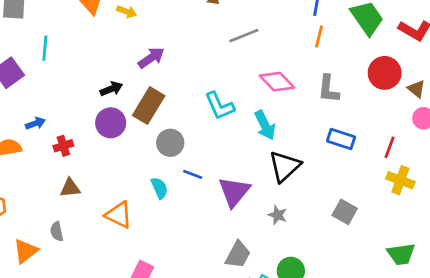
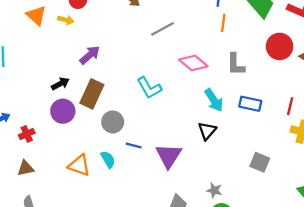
cyan arrow: (265, 125) -> (214, 100), moved
black triangle: (285, 166) -> (207, 131), size x0.7
brown triangle: (70, 188) -> (26, 168), moved
orange triangle: (119, 215) -> (79, 165), moved
gray star: (278, 215) -> (214, 190), moved

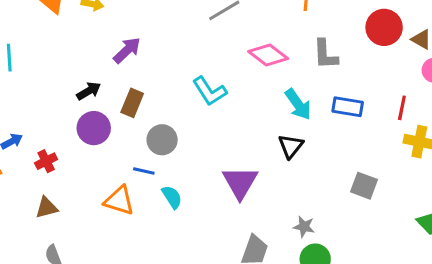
brown rectangle: (92, 94) -> (132, 103), size x0.7
blue line: (134, 145) -> (144, 171), moved
cyan semicircle: (108, 159) -> (172, 197), moved

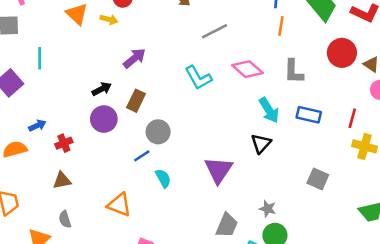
cyan L-shape: (210, 91) -> (198, 78), moved
blue line: (144, 171) -> (142, 156), turned -49
orange triangle: (119, 201) -> (119, 205), moved

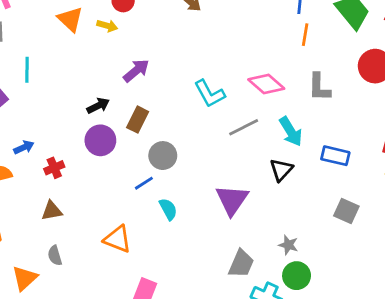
gray line: (215, 31) -> (244, 127), moved
blue rectangle: (309, 115) -> (335, 156), moved

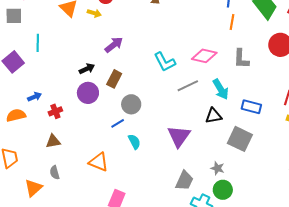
pink diamond: (266, 84) -> (204, 56), turned -30
black triangle: (281, 170) -> (214, 116), turned 36
gray square: (346, 211) -> (240, 139), moved, size x1.4

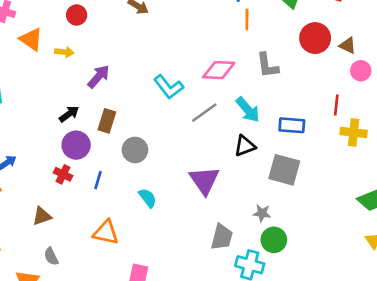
yellow arrow: (94, 13) -> (64, 52), moved
red cross: (55, 111) -> (63, 174), moved, turned -32
blue line: (118, 123) -> (98, 180), moved, turned -32

